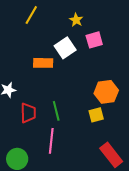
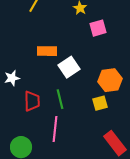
white square: (65, 48) -> (69, 67), moved

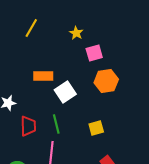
orange hexagon: (110, 80) -> (106, 81), moved

